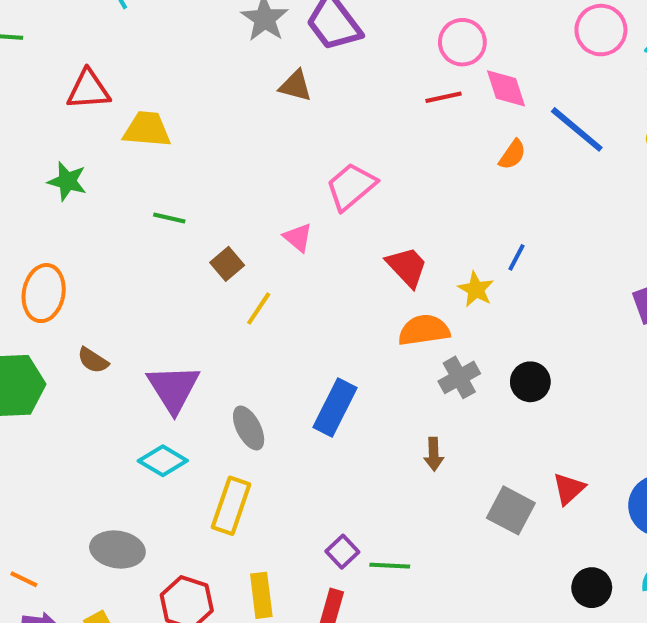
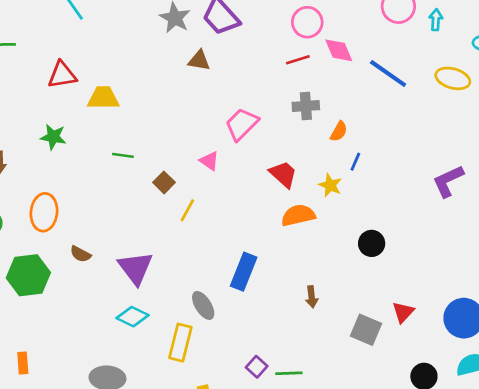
orange semicircle: (512, 155) -> (339, 131), moved
gray cross: (459, 377) -> (306, 106), moved, turned 30
gray ellipse: (249, 428) -> (203, 305), moved

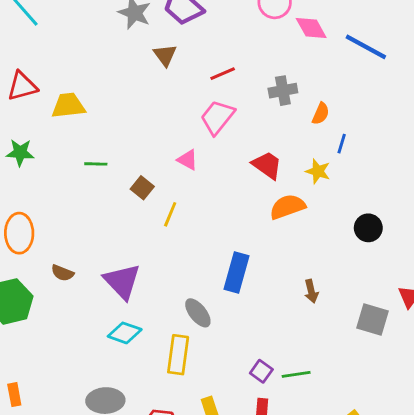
red line: (298, 60) -> (223, 74), moved
brown triangle: (199, 61) -> (165, 55), turned 50

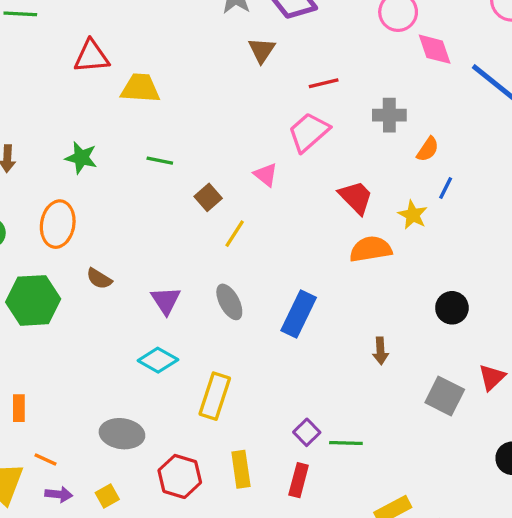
green star: (20, 153) -> (81, 158), moved
black circle: (368, 228) -> (452, 308), moved
purple triangle: (122, 281) -> (166, 301), size x0.7
gray ellipse: (198, 313) -> (229, 302), moved

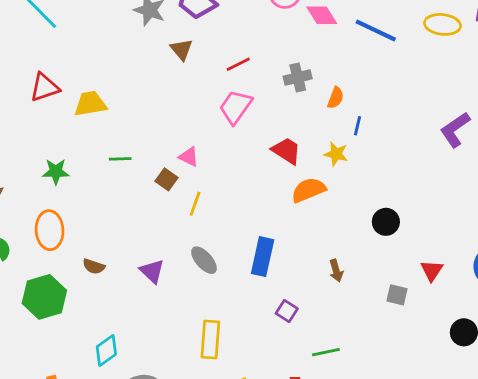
pink triangle: (266, 175) -> (189, 157), moved
cyan diamond: (158, 360) -> (106, 351), moved, turned -52
gray square: (445, 396) -> (397, 295), size x0.7
purple square: (307, 432) -> (287, 311), moved

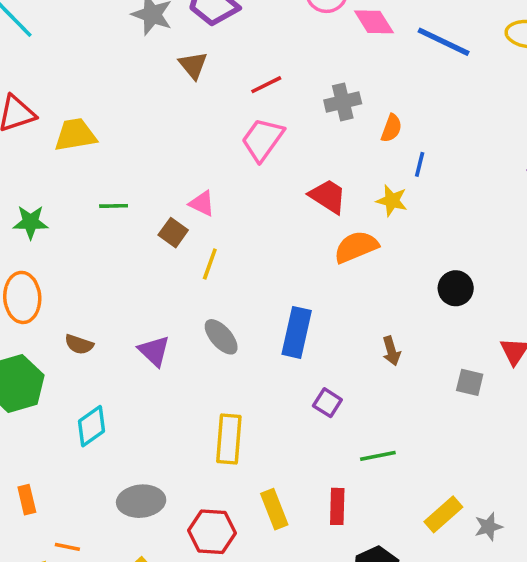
cyan diamond: (106, 351) -> (91, 426), moved

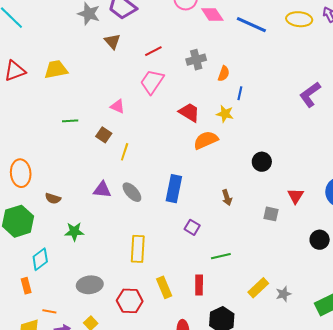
yellow trapezoid: (75, 135) -> (56, 69), moved
pink triangle: (202, 204) -> (117, 106), moved
green star: (31, 222) -> (74, 232), moved
purple triangle: (154, 351) -> (102, 190), moved, turned -36
cyan diamond: (91, 426) -> (40, 259), moved

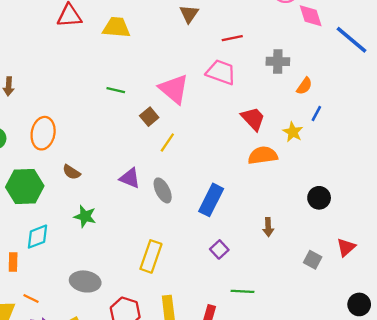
pink trapezoid: (152, 82) -> (221, 72), turned 60
pink triangle: (117, 106) -> (174, 89), size x1.8

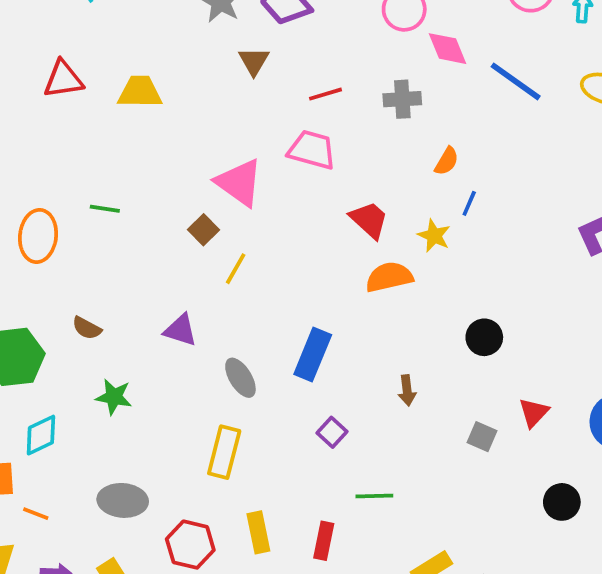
gray cross: (278, 61) -> (402, 99), moved
green line: (116, 90) -> (105, 209), moved
orange ellipse: (43, 133) -> (38, 236), moved
gray ellipse: (163, 190) -> (240, 378), moved
orange line: (31, 298) -> (36, 514), moved

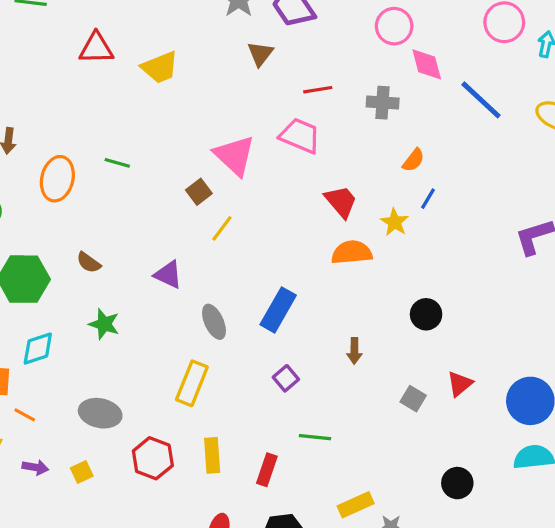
yellow trapezoid: (140, 92) -> (160, 67), turned 150
black circle: (562, 502) -> (457, 483), moved

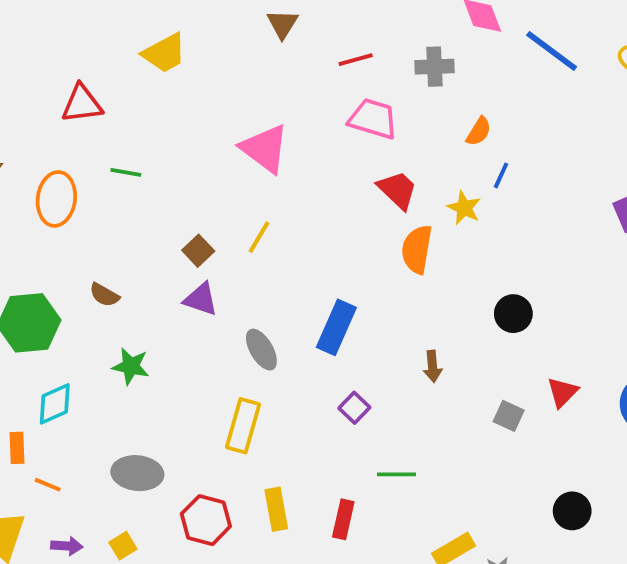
red triangle: (96, 48) -> (82, 104), moved
pink trapezoid: (300, 136) -> (373, 119), moved
brown square: (199, 192) -> (198, 251), moved
orange semicircle: (352, 252) -> (417, 249), turned -69

